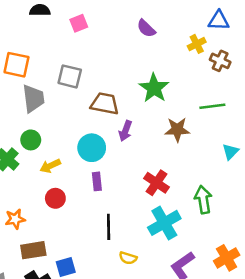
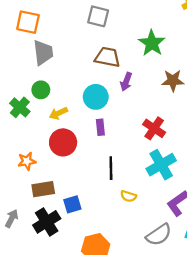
gray square: (70, 76) -> (98, 16), moved
red circle: (55, 198) -> (63, 142), size x1.5

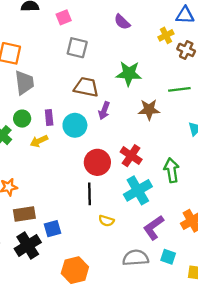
green star: (152, 43) -> (129, 74), turned -30
purple rectangle: (100, 127) -> (49, 117), moved
red circle: (63, 142) -> (97, 162), moved
gray semicircle: (159, 235) -> (136, 258), turned -150

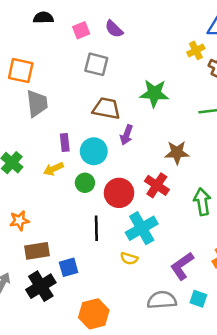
purple semicircle: (122, 22) -> (114, 29), moved
brown star: (149, 110) -> (177, 153), moved
green circle: (22, 119) -> (85, 183), moved
cyan cross: (138, 190) -> (142, 228), moved
black line: (90, 194) -> (96, 228), moved

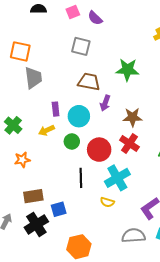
pink square: (81, 30) -> (73, 12), moved
brown star: (177, 153) -> (133, 117), moved
orange star: (19, 221) -> (22, 160), moved

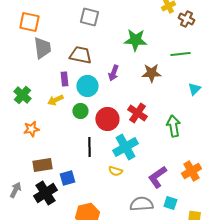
brown trapezoid: (89, 82) -> (80, 55), moved
brown star: (133, 117) -> (151, 73), moved

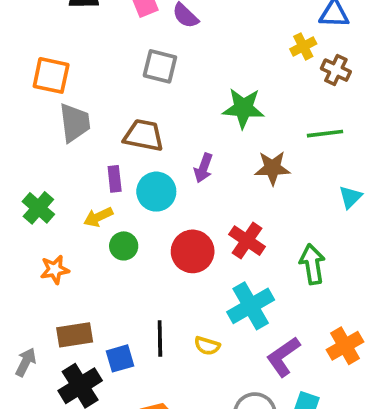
green circle: (80, 111) -> (124, 246), moved
black line: (89, 147) -> (160, 339), moved
cyan cross: (125, 147) -> (251, 306), moved
gray arrow: (15, 190) -> (26, 362), moved

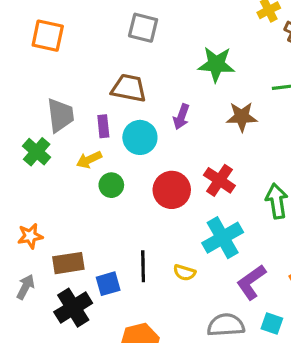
gray trapezoid: (75, 123) -> (60, 115), moved
orange star: (55, 270) -> (30, 236), moved

